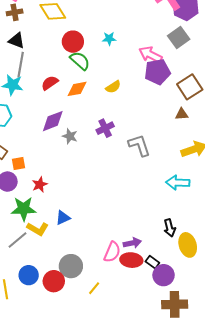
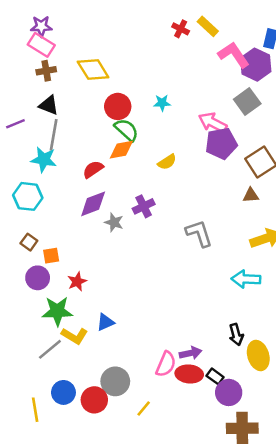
red semicircle: (50, 83) -> (93, 169), moved
orange diamond: (77, 89) -> (121, 150), moved
purple cross: (105, 128) -> (144, 206), moved

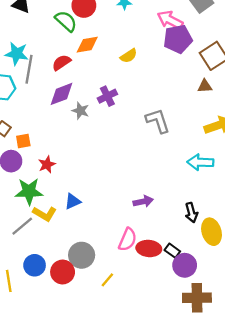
green semicircle: (126, 130) -> (66, 21), moved
gray line: (54, 135) -> (29, 69), moved
purple arrow: (190, 353) -> (143, 201), moved

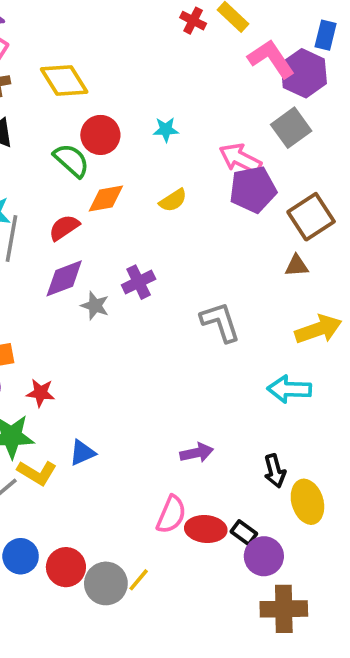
yellow semicircle: (129, 56) -> (173, 200), moved
red star: (47, 164) -> (41, 393), turned 30
gray circle: (82, 255) -> (106, 583), moved

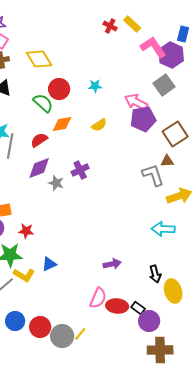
gray L-shape: (220, 322) -> (153, 175), moved

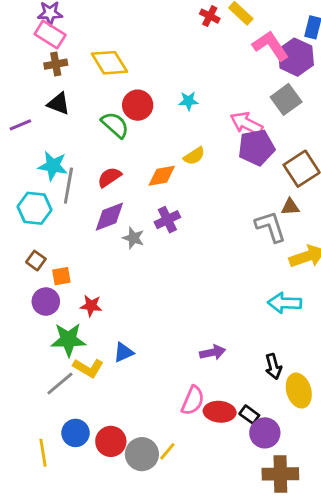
orange diamond: (62, 124) -> (162, 176), moved

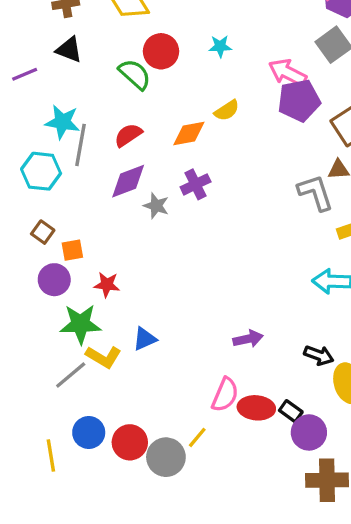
black arrow: (273, 367) -> (319, 355), turned -55
yellow line: (167, 451) -> (197, 437), moved

